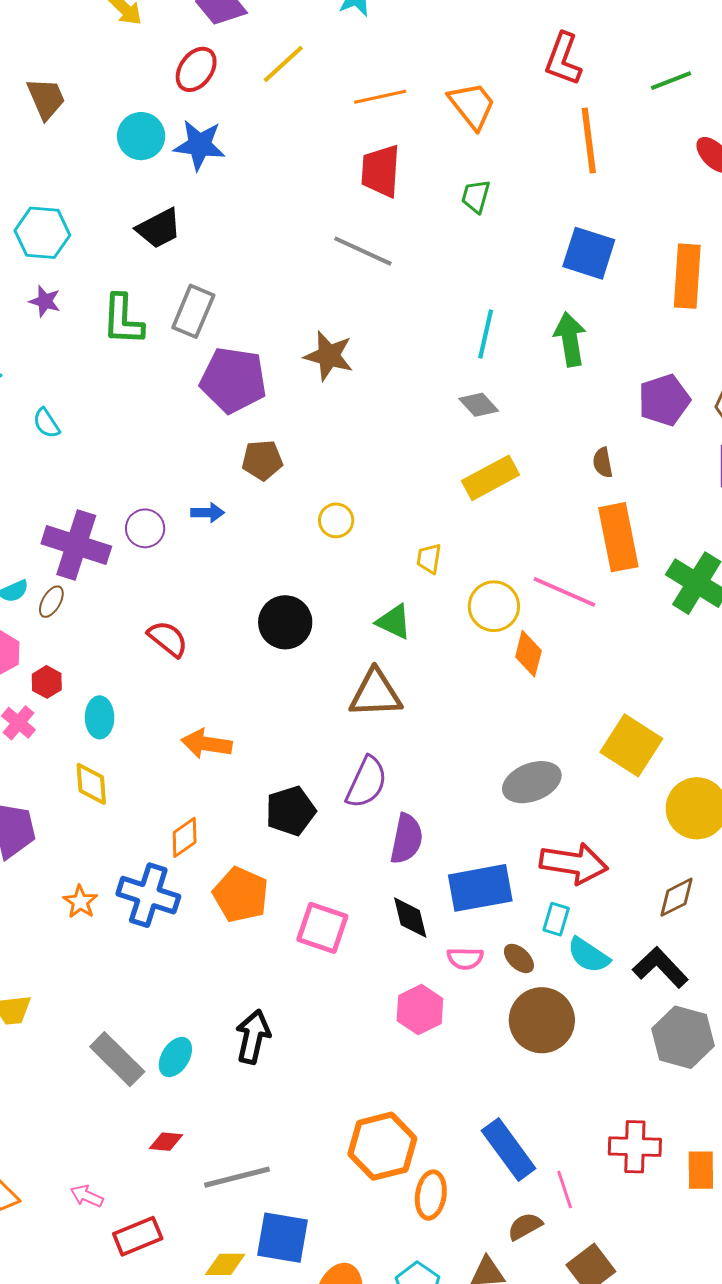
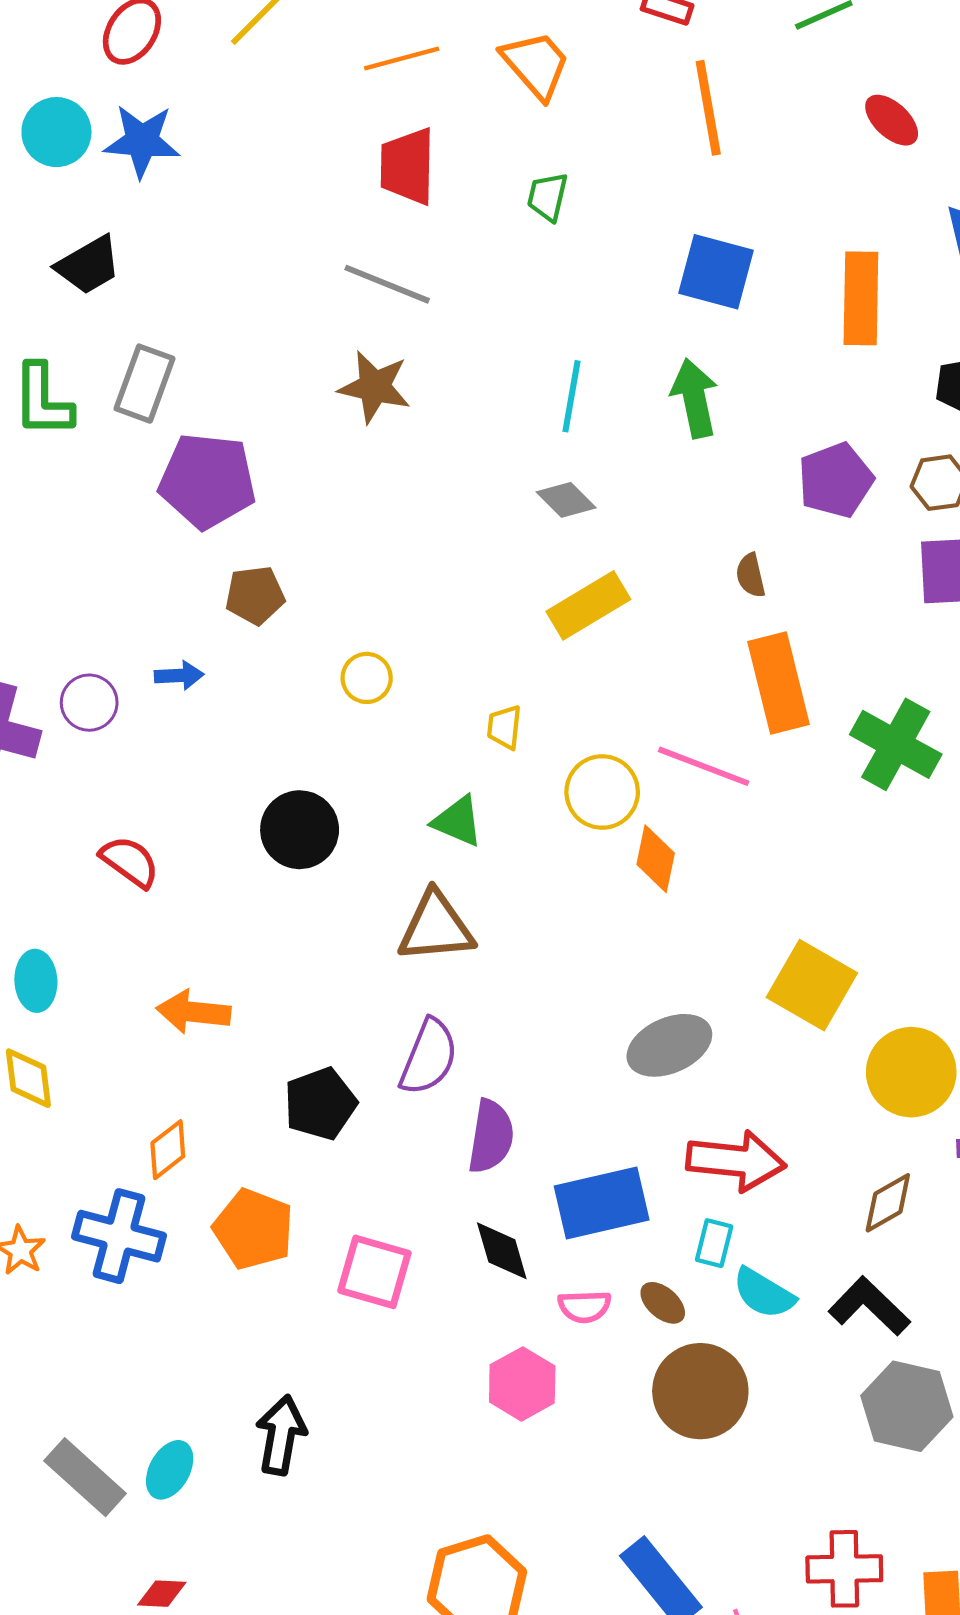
brown star: (329, 356) -> (374, 387), moved

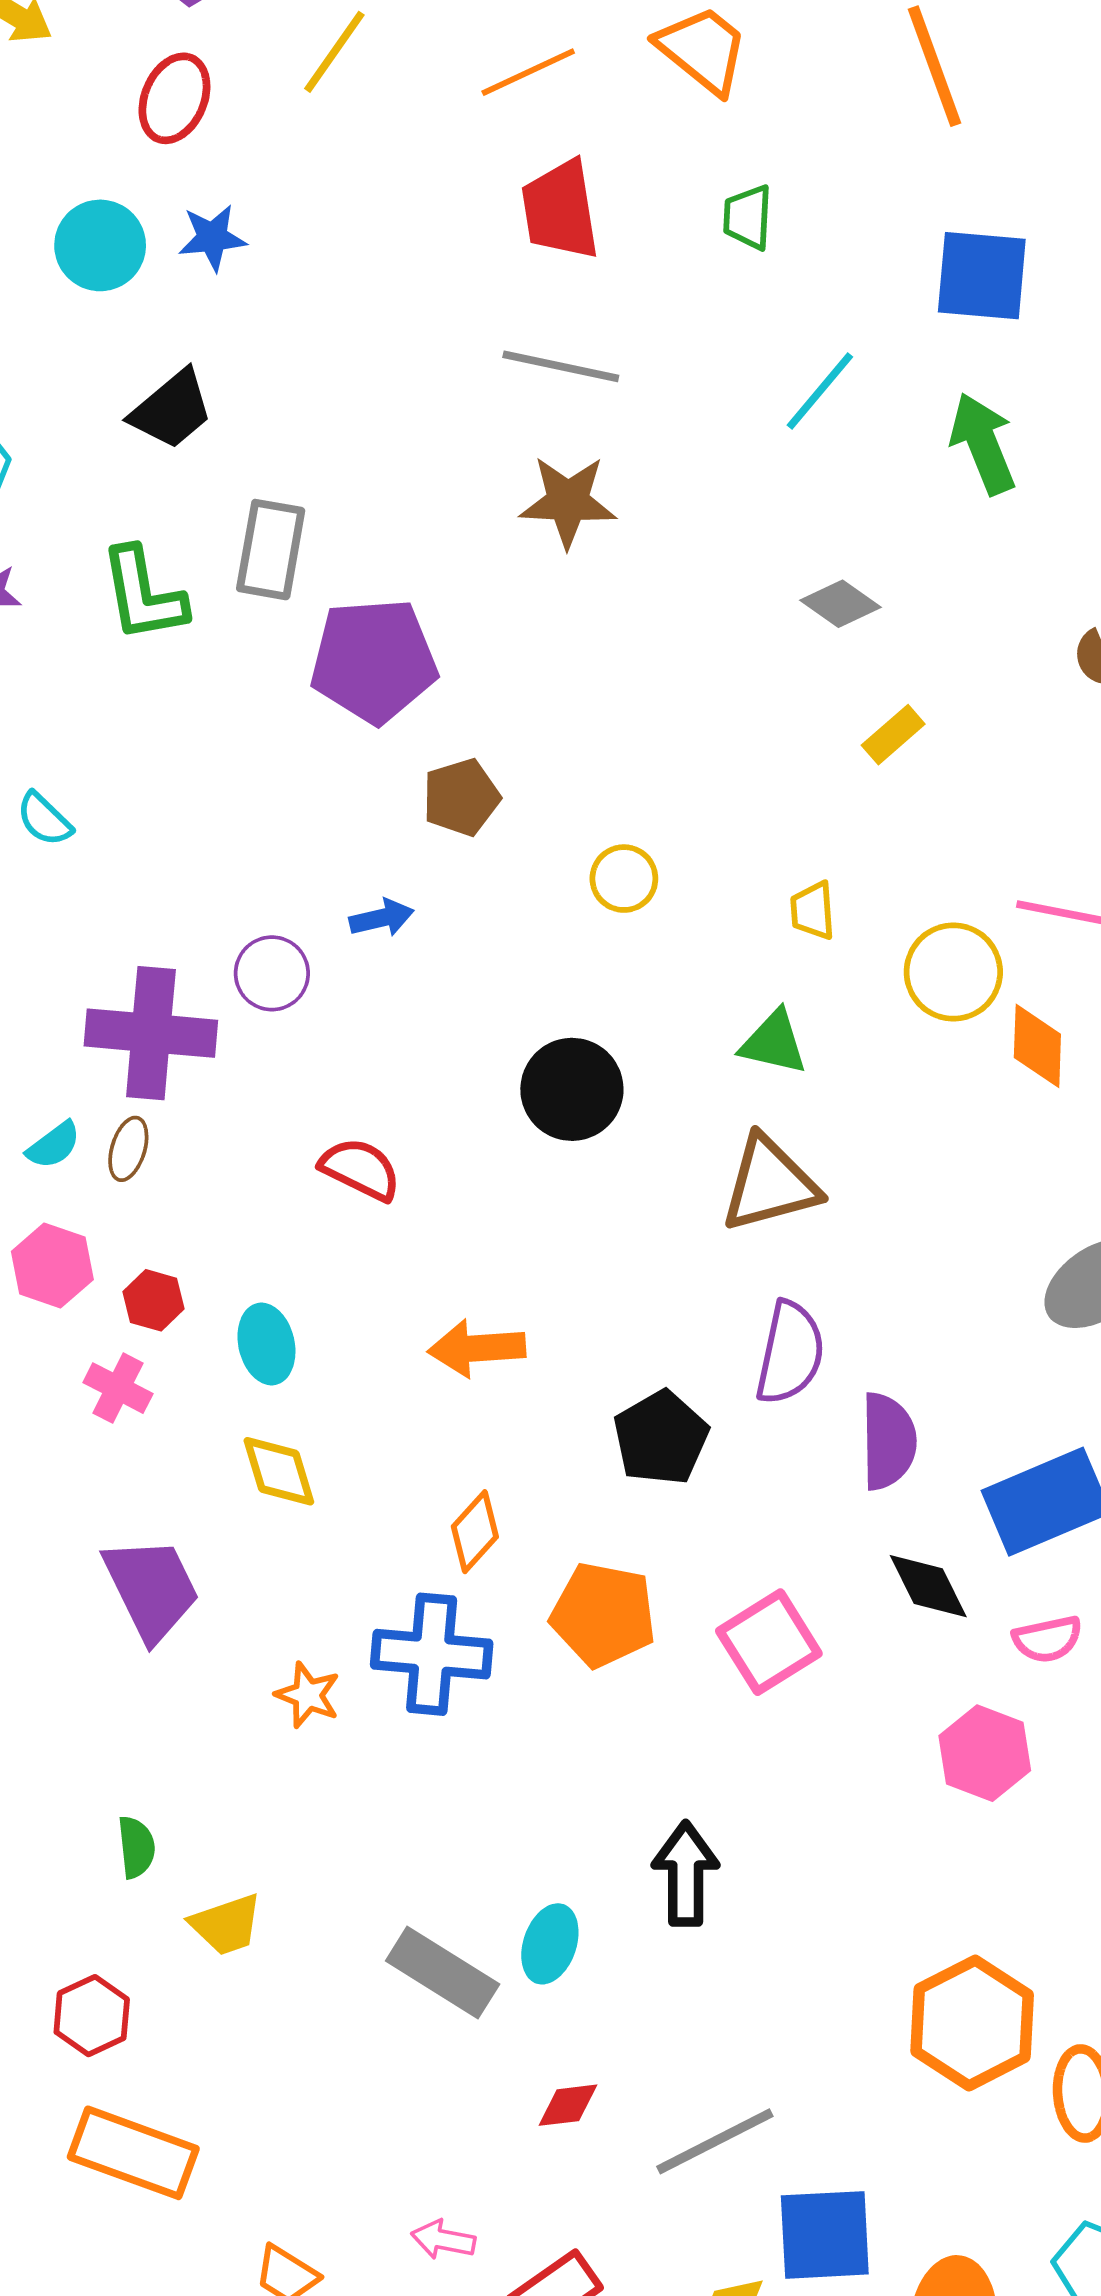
blue star: (142, 141) -> (212, 238), size x0.7
cyan line: (571, 396) -> (820, 391), moved, turned 40
yellow rectangle: (588, 605) -> (893, 735), size x0.6
pink square: (374, 1272) -> (769, 1642), turned -38

